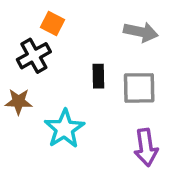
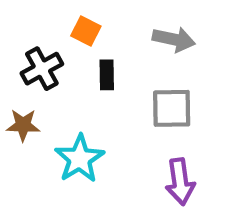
orange square: (53, 23) -> (86, 31), moved
black rectangle: (98, 76) -> (107, 75), moved

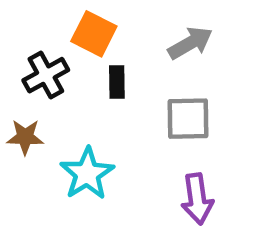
orange square: (86, 31) -> (94, 34), size x1.4
gray arrow: (174, 39) -> (190, 43), turned -42

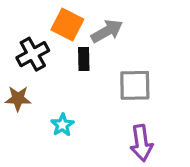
gray arrow: (190, 43) -> (107, 31), moved
cyan star: (87, 174) -> (62, 125), size x0.6

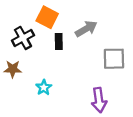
gray arrow: (107, 31) -> (86, 29), moved
gray square: (135, 85) -> (114, 59), moved

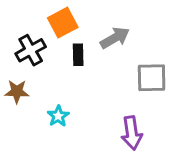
orange square: (47, 17) -> (63, 23), turned 35

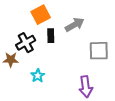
black cross: (31, 50) -> (26, 43), moved

